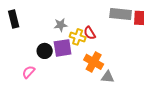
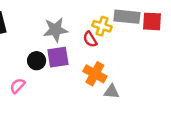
gray star: (61, 25) -> (56, 30), size x1.5
yellow cross: (78, 37) -> (102, 26), moved

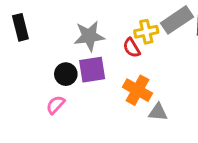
gray rectangle: (127, 17) -> (177, 20), turned -40
yellow cross: (102, 26) -> (146, 32), turned -30
pink semicircle: (17, 86) -> (56, 105), moved

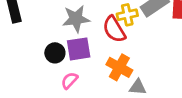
red semicircle: (132, 48) -> (114, 29), size x1.5
pink semicircle: (56, 105) -> (69, 81), moved

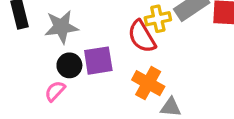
gray star: (76, 19) -> (61, 27), moved
pink semicircle: (69, 81) -> (55, 91), moved

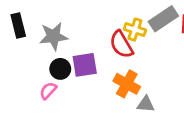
yellow cross: (158, 19) -> (135, 30), turned 30

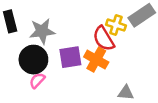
black circle: (60, 69) -> (33, 60), moved, size x1.5
orange cross: (127, 84) -> (96, 60), moved

